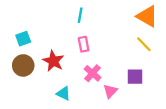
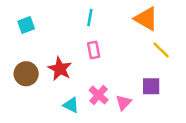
orange triangle: (147, 16) -> (146, 19), moved
cyan square: (23, 39) -> (26, 25), moved
pink cross: (92, 73) -> (99, 95), moved

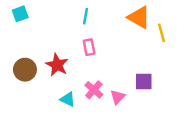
cyan square: (26, 25) -> (20, 14), moved
yellow line: (161, 50) -> (162, 33), moved, turned 30

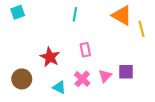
pink rectangle: (89, 47) -> (85, 50), moved
brown circle: (25, 70) -> (22, 79), moved
pink triangle: (118, 97) -> (105, 76), moved

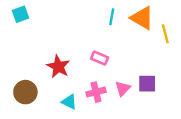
cyan line: (75, 14) -> (112, 17), moved
pink rectangle: (85, 50) -> (100, 58), turned -56
pink cross: (82, 79) -> (96, 92), turned 35

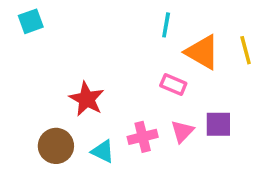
orange triangle: (142, 18) -> (202, 52), moved
pink rectangle: (100, 58) -> (173, 85), moved
brown circle: (25, 92) -> (56, 146), moved

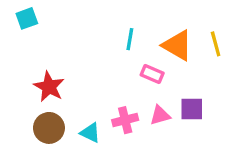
cyan line: (166, 25) -> (130, 39), moved
red star: (87, 99) -> (49, 87), moved
pink triangle: (182, 131) -> (160, 115), turned 30

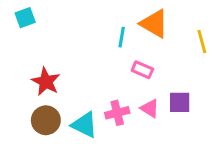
orange triangle: (177, 45) -> (154, 24), moved
pink triangle: (160, 115) -> (150, 108), turned 48
cyan triangle: (90, 133) -> (84, 125), size x1.4

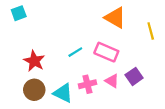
cyan line: (122, 37) -> (75, 52), moved, turned 48
pink rectangle: (142, 70) -> (106, 52), size x1.5
purple square: (180, 102) -> (134, 76), turned -35

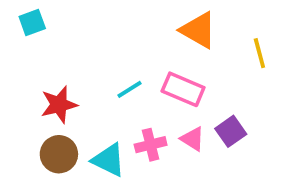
red star: (34, 61) -> (59, 105), turned 30

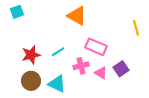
orange triangle: (198, 30) -> (77, 16), moved
cyan line: (130, 89) -> (58, 52), moved
pink cross: (151, 145) -> (81, 66), moved

